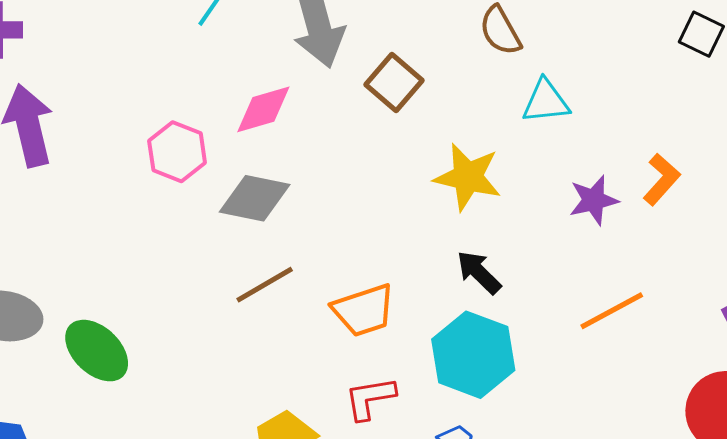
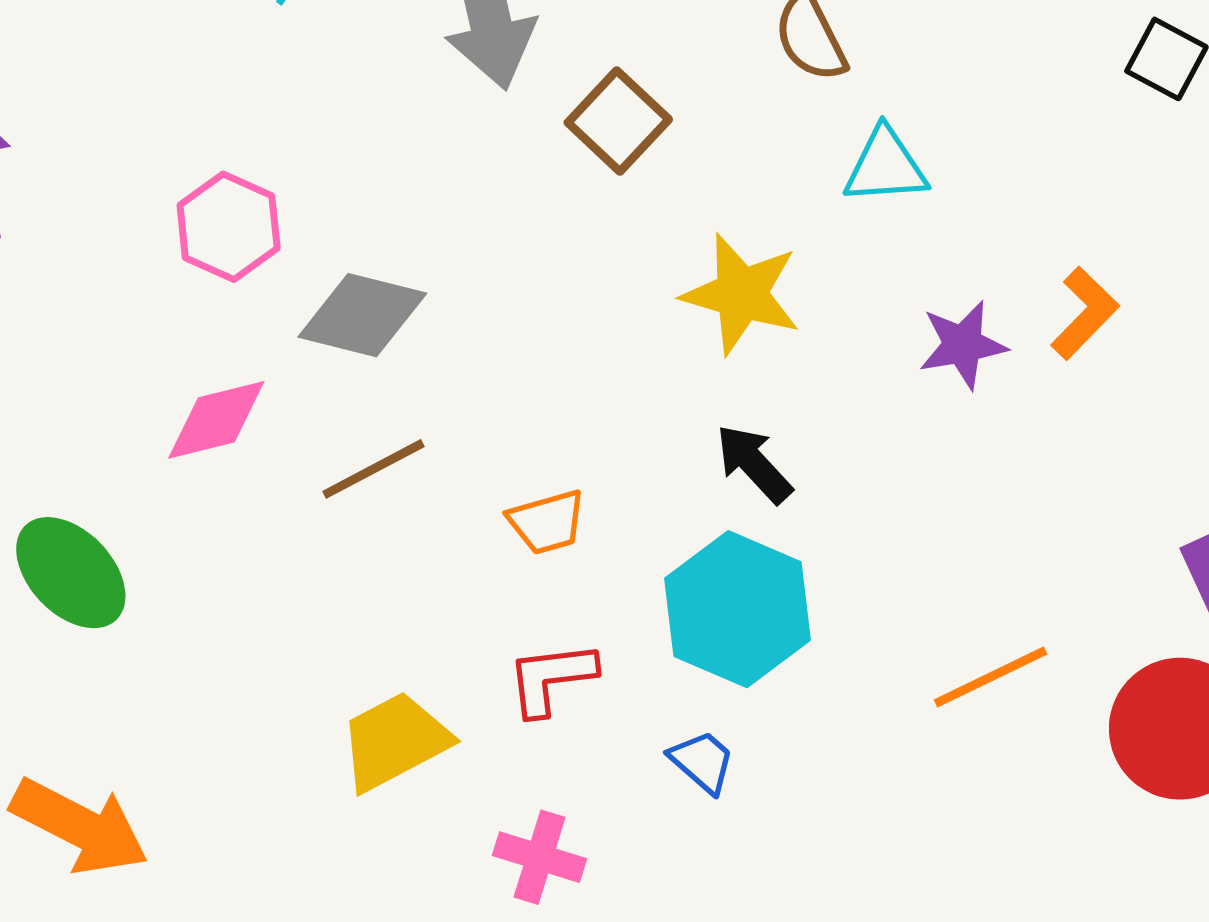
pink diamond: (263, 109) -> (216, 420), moved
orange trapezoid: (364, 310) -> (547, 522), size x0.7
orange line: (612, 311) -> (991, 677), moved

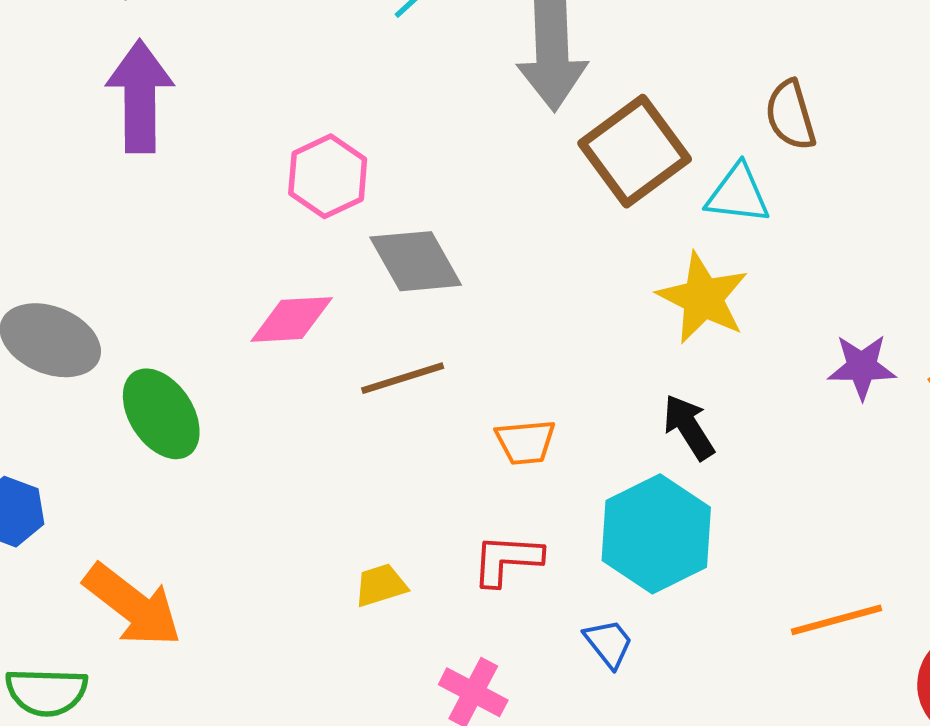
brown square: (618, 121) -> (635, 151), size x1.4
cyan triangle: (885, 166) -> (738, 194), moved
gray diamond: (362, 315) -> (416, 261), turned 36
yellow trapezoid: (395, 741) -> (381, 585), size x0.6

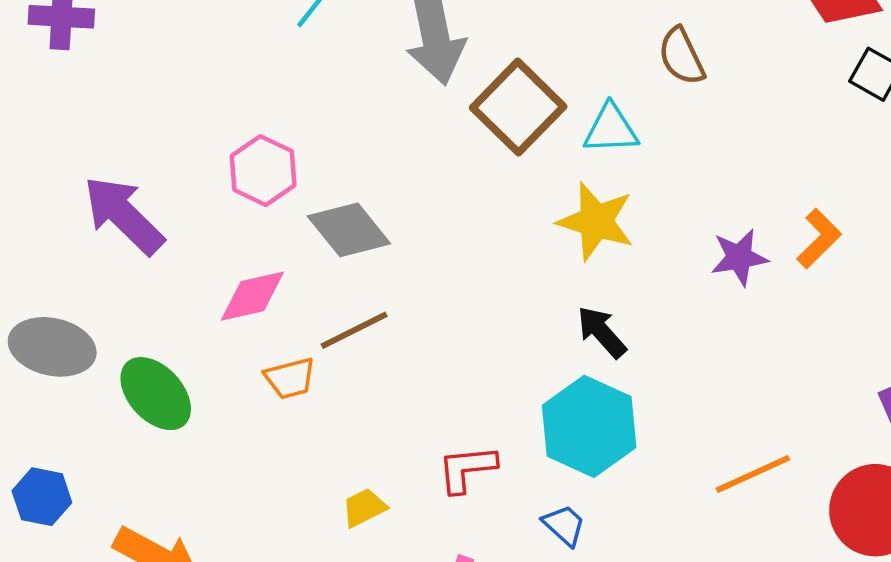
purple arrow: (140, 96) -> (124, 215), moved, turned -36
brown semicircle: (790, 115) -> (681, 56), moved
orange trapezoid: (525, 442) -> (290, 378), moved

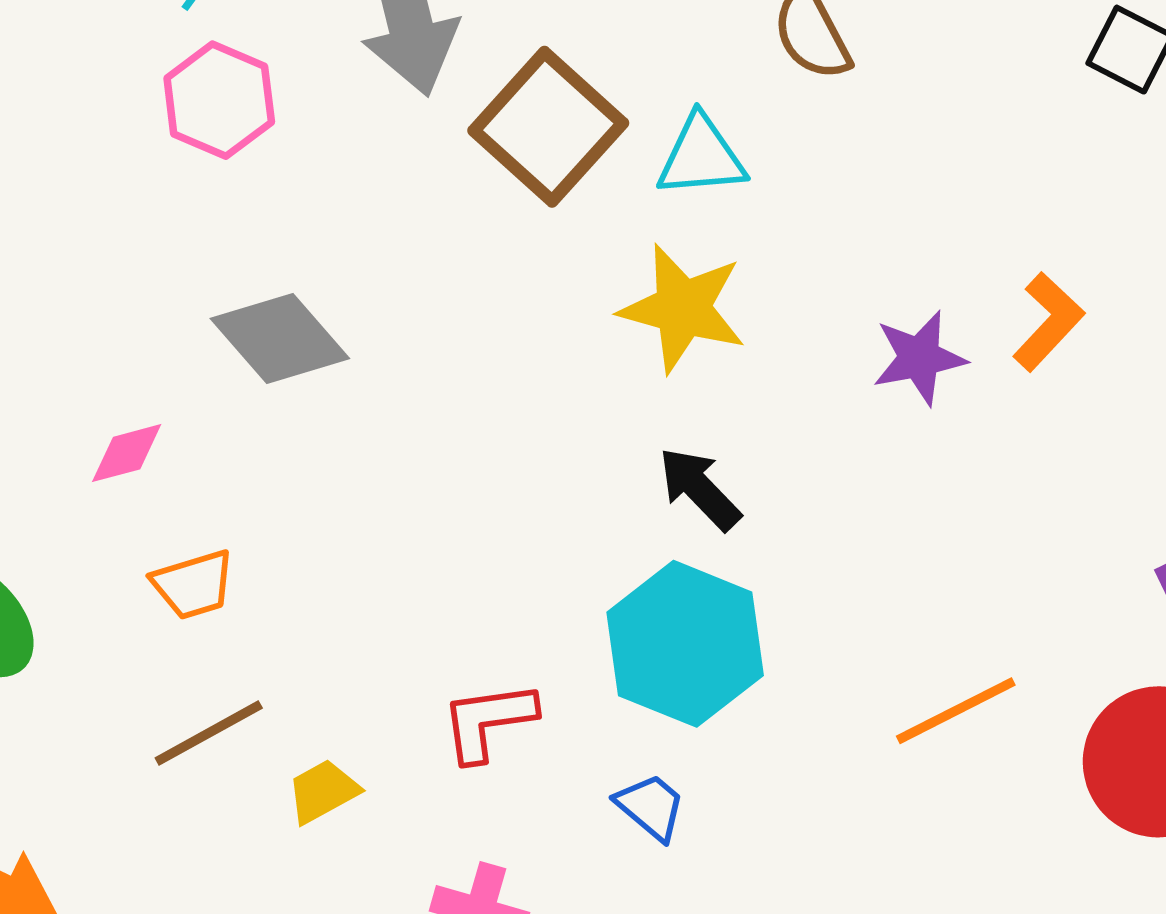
pink hexagon: (263, 171) -> (219, 100), moved
pink diamond: (252, 296) -> (127, 453), size x0.7
brown line: (354, 330) -> (209, 733), moved

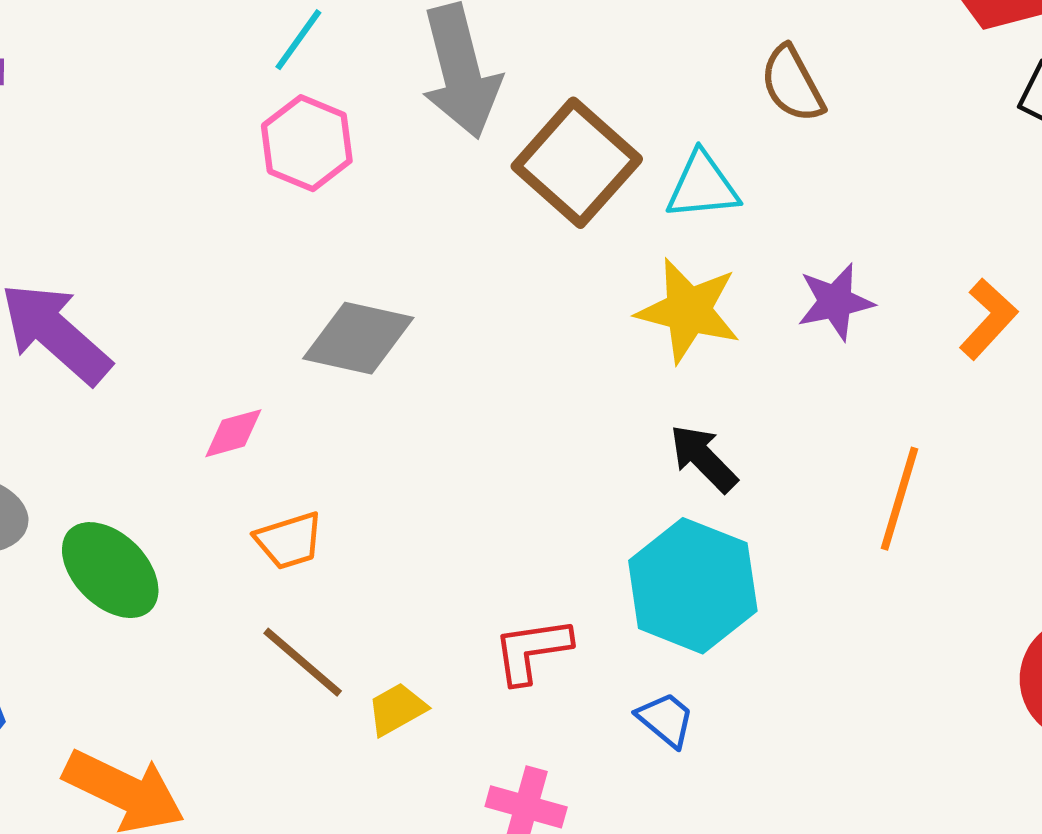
gray diamond: (280, 339) -> (358, 338), turned -36
purple star: (919, 358) -> (835, 302), moved
orange line: (956, 711) -> (899, 499), moved, turned -46
brown line: (209, 733) -> (303, 662), turned 70

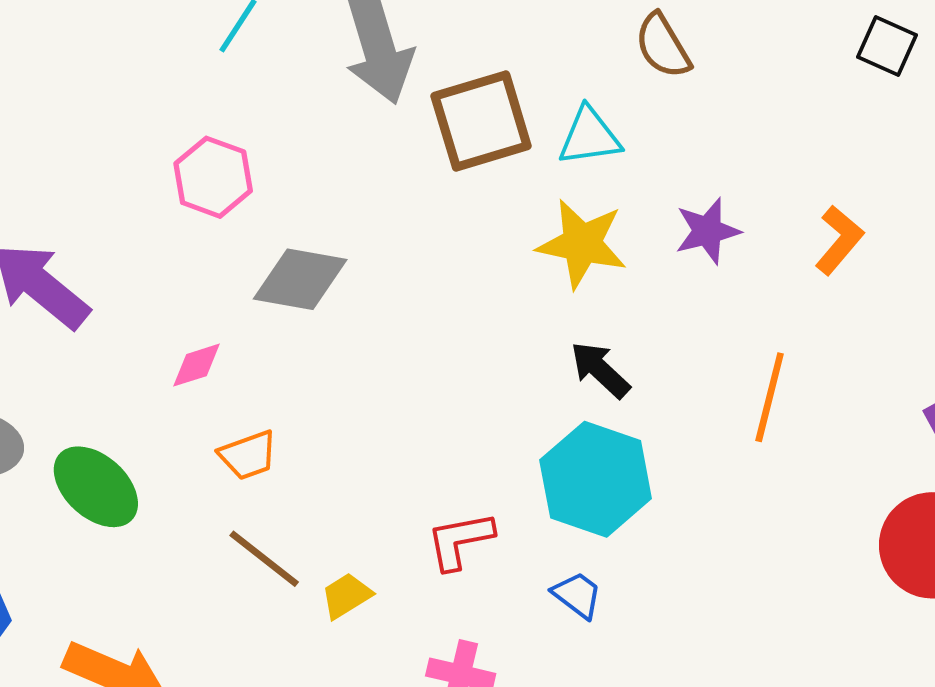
pink hexagon: (307, 143) -> (213, 177), moved
brown square: (577, 163) -> (481, 121), turned 34

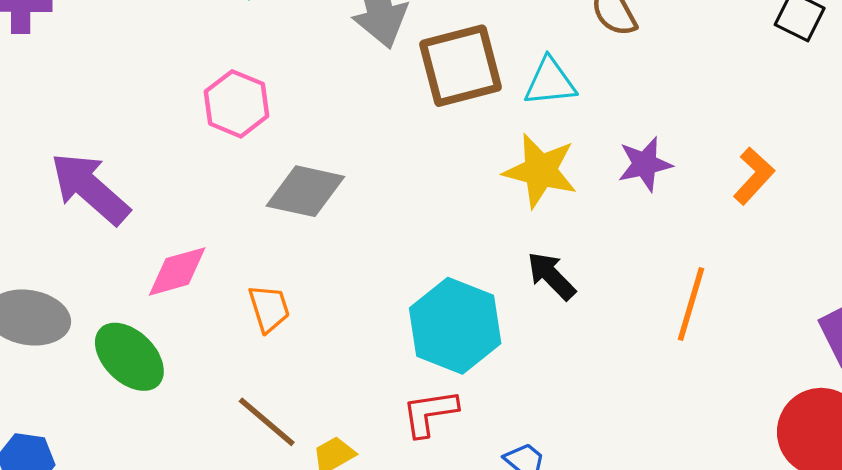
pink diamond: (197, 365) -> (177, 271), moved, size x1.4
orange trapezoid: (248, 455) -> (269, 308), moved, turned -90
cyan hexagon: (596, 479) -> (455, 326), moved

